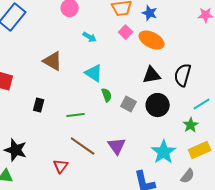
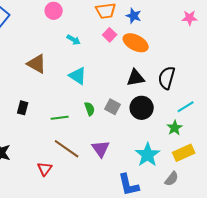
green semicircle: (107, 95) -> (90, 109), moved

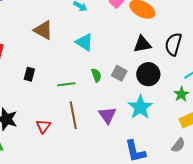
brown line: (67, 149) -> (73, 115), turned 44
cyan star: (148, 155) -> (140, 107), moved
red triangle: (45, 169) -> (43, 126), moved

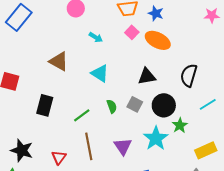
black triangle: (142, 44) -> (147, 76), moved
black rectangle: (29, 74) -> (45, 105), size x1.5
green line: (66, 84) -> (82, 115), turned -30
green star: (181, 94) -> (180, 125), moved

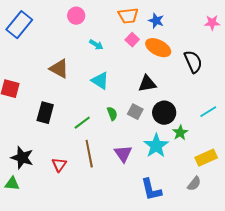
black semicircle: (189, 75) -> (193, 62), moved, turned 140

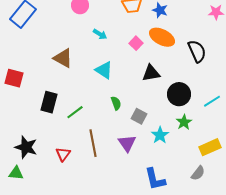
pink square: (132, 40) -> (136, 43), moved
gray square: (135, 112) -> (139, 116), moved
black circle: (164, 113) -> (179, 94), moved
green line: (82, 123) -> (75, 112), moved
cyan star: (156, 146) -> (160, 135), size x0.7

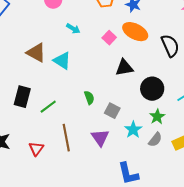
cyan triangle: (104, 70) -> (62, 61), moved
gray semicircle: (198, 173) -> (155, 140), moved

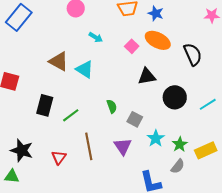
green star: (157, 117) -> (180, 144), moved
gray semicircle: (155, 140) -> (178, 166), moved

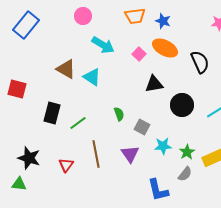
cyan arrow: (96, 37) -> (103, 45), size x1.6
cyan star: (156, 138) -> (163, 146), turned 30

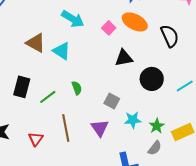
green semicircle: (119, 114) -> (77, 88), moved

